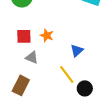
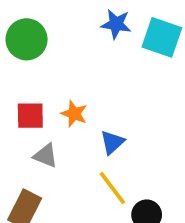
blue triangle: (77, 50) -> (112, 142), moved

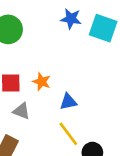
blue triangle: (112, 142) -> (68, 102), turned 30

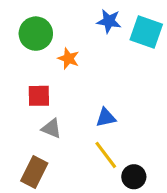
orange star: (42, 82) -> (68, 58), moved

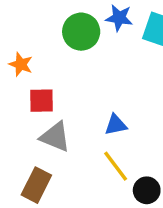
green circle: (36, 34) -> (81, 32), moved
orange star: (68, 58) -> (21, 64), moved
gray triangle: (51, 128) -> (55, 137), size x1.4

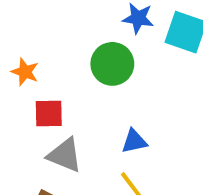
green circle: (81, 32) -> (112, 64), moved

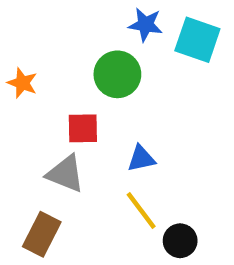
red square: (49, 114) -> (83, 128), moved

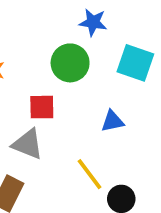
cyan square: (197, 40) -> (135, 63), moved
blue triangle: (141, 159) -> (112, 121), moved

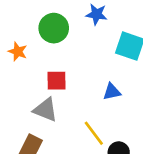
green circle: (70, 63) -> (54, 28), moved

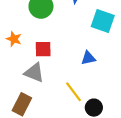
orange star: (18, 52) -> (14, 39), moved

